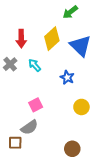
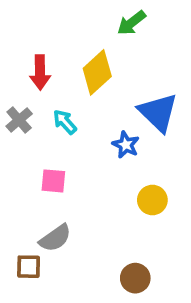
blue triangle: (80, 46) -> (158, 112), moved
pink square: (36, 105) -> (53, 181), moved, turned 32

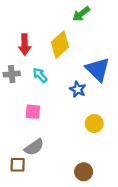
gray cross: (19, 120) -> (12, 74), turned 35

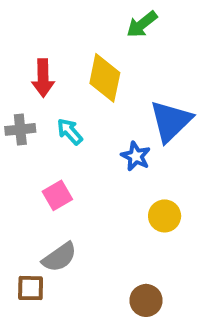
yellow diamond: (60, 45) -> (105, 78), turned -36
blue triangle: (98, 69) -> (171, 121), turned 32
pink square: (33, 112) -> (57, 195), turned -35

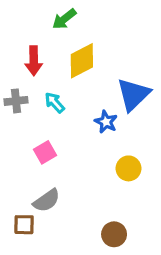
green arrow: (142, 24) -> (64, 19), moved
yellow diamond: (105, 78) -> (82, 61), turned 51

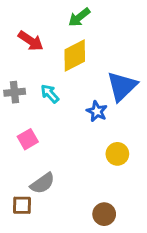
green arrow: (64, 19) -> (79, 17), moved
red arrow: (34, 61) -> (31, 41), moved, turned -55
pink square: (45, 152) -> (28, 139), moved

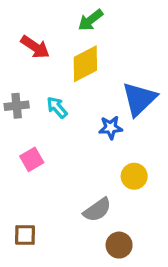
blue star: (97, 111) -> (111, 128), turned -30
gray semicircle: (42, 183) -> (97, 210), moved

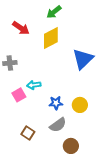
cyan arrow: (57, 107) -> (34, 85), moved, turned -56
blue star: (111, 128) -> (56, 103), moved
brown square: (25, 235) -> (28, 133), moved, turned 32

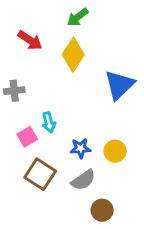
yellow diamond: (51, 38) -> (73, 55), turned -30
cyan arrow: (34, 85) -> (49, 122), turned -96
brown square: (28, 133) -> (40, 174), moved, size x1.5

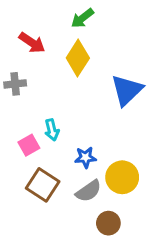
gray cross: (14, 91) -> (15, 84), moved
yellow circle: (115, 151) -> (122, 177), moved, size x1.4

